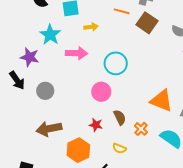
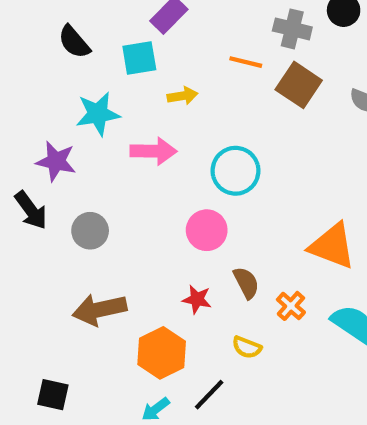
cyan star: (50, 35) -> (98, 114), turned 30

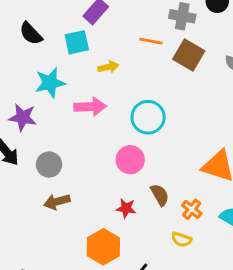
brown arrow: (99, 309) -> (57, 202), moved, size x0.7
yellow semicircle: (247, 347) -> (181, 239), moved

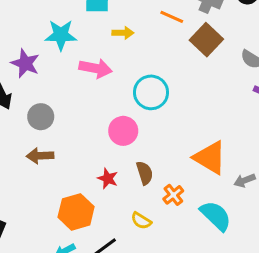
yellow semicircle: (181, 239) -> (141, 221), moved

